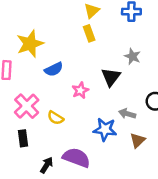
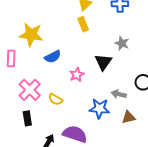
yellow star: (30, 44) -> (31, 35), turned 30
brown triangle: (138, 140) -> (128, 117), turned 32

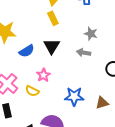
black triangle: (103, 62) -> (52, 46), moved
pink star: (77, 75) -> (43, 75), moved
gray arrow: (119, 94) -> (84, 53), moved

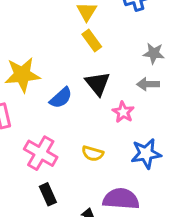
pink star: (43, 75) -> (123, 112), moved
yellow semicircle: (32, 91) -> (93, 154), moved

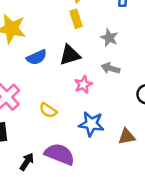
gray star: (154, 53) -> (109, 38), moved
black triangle: (98, 84) -> (70, 55), turned 35

